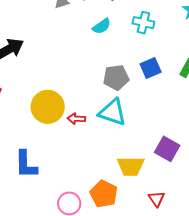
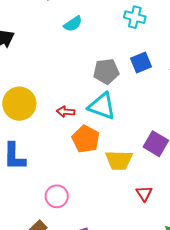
cyan semicircle: (102, 26) -> (73, 24), moved
yellow circle: (48, 107) -> (19, 104), moved
orange pentagon: (104, 194) -> (86, 139), moved

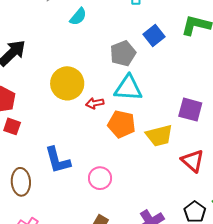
yellow circle: (19, 104) -> (67, 83), moved
red triangle: (144, 194) -> (193, 161), size x1.4
pink circle: (57, 196) -> (100, 178), moved

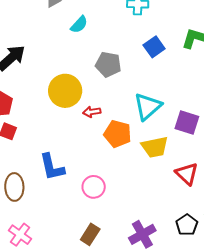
gray pentagon: (123, 53) -> (108, 64), moved, turned 30
cyan triangle: (128, 88) -> (148, 107), moved, turned -48

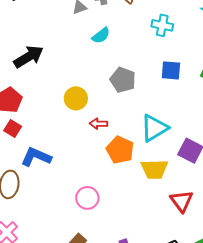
blue square: (154, 47) -> (171, 70), turned 30
yellow circle: (65, 91) -> (76, 98), size x0.7
blue L-shape: (52, 167) -> (36, 157), moved, turned 116

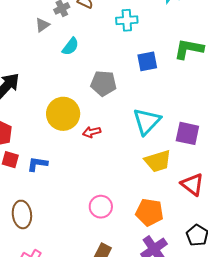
yellow circle: (76, 98) -> (63, 114), size x1.4
orange pentagon: (120, 150) -> (150, 212), moved
blue L-shape: (36, 157) -> (37, 164), moved, size x0.7

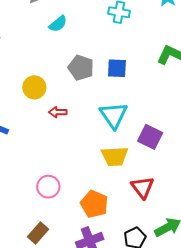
blue square: (147, 61) -> (117, 68), moved
yellow circle: (63, 114) -> (34, 87), size x0.7
cyan triangle: (147, 121) -> (114, 115), turned -32

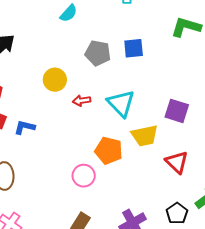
cyan triangle: (114, 115) -> (121, 103), moved
orange pentagon: (94, 204) -> (109, 151), moved

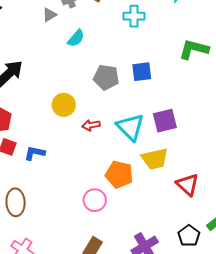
purple square: (177, 111) -> (165, 121), moved, turned -30

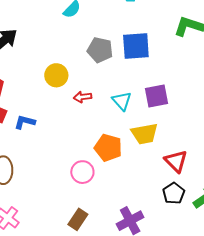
blue square: (142, 72) -> (136, 46), size x1.4
cyan triangle: (130, 127) -> (122, 101), size x0.7
black pentagon: (189, 236) -> (174, 193), moved

